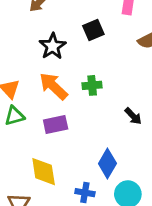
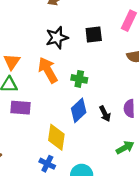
purple rectangle: (56, 125) -> (20, 108), moved
blue diamond: (107, 164) -> (79, 110), moved
yellow diamond: (44, 172) -> (56, 137), moved

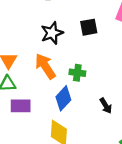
blue diamond: (79, 110) -> (63, 98), moved

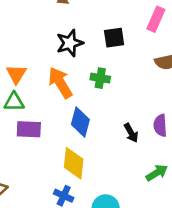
green cross: (77, 73) -> (100, 78), moved
blue diamond: (63, 98) -> (80, 122), turned -30

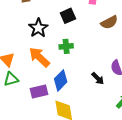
blue diamond: (80, 122) -> (61, 80), turned 45
purple rectangle: (29, 129) -> (39, 91), moved

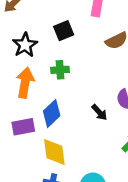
orange arrow: (39, 57) -> (25, 83), turned 55

